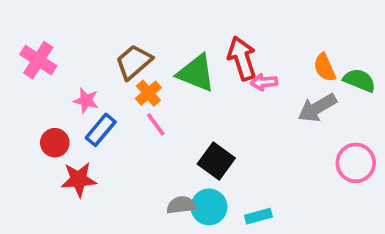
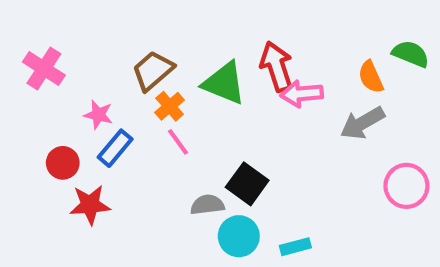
green semicircle: (359, 80) -> (411, 54), moved
pink arrow: (264, 82) -> (302, 94), size x1.4
gray semicircle: (181, 205) -> (207, 205), moved

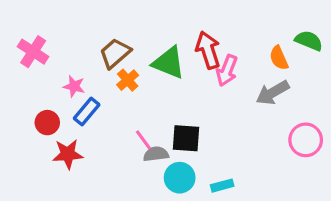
pink arrow: (302, 94) -> (227, 71), turned -64
pink line: (178, 142) -> (143, 140), moved
black square: (247, 184) -> (186, 138), turned -32

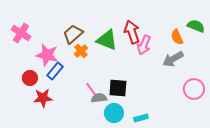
pink star: (74, 86) -> (47, 55), size x1.6

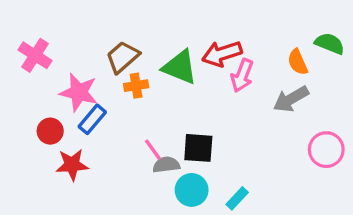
red arrow: (132, 32) -> (222, 54), turned -90
orange cross: (81, 51) -> (136, 86), turned 32
cyan rectangle: (141, 118) -> (237, 198), turned -32

